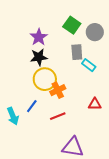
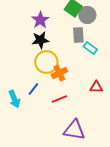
gray circle: (95, 32) -> (87, 15), moved

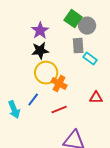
orange cross: (59, 73) -> (59, 84), turned -35

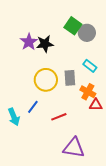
purple star: (40, 31) -> (29, 42), moved
gray rectangle: (78, 46) -> (70, 78), moved
black star: (40, 51) -> (45, 44), moved
orange cross: (59, 84) -> (88, 92), moved

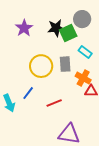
green square: (73, 26) -> (68, 33), moved, turned 30
black star: (45, 44) -> (56, 28), moved

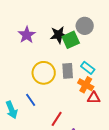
cyan rectangle: (85, 52) -> (88, 68), moved
blue line: (28, 93) -> (31, 100), turned -72
red line: (54, 103) -> (57, 119), moved, turned -35

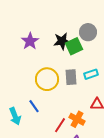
cyan rectangle: (88, 68) -> (91, 74), turned -56
orange cross: (86, 85) -> (77, 119), moved

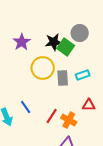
green square: (74, 46) -> (66, 47), turned -30
yellow circle: (47, 79) -> (43, 68), moved
red line: (60, 125) -> (52, 116), moved

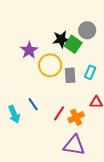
purple star: (22, 42) -> (29, 50), moved
cyan rectangle: (83, 75) -> (90, 72), turned -48
orange cross: (69, 120) -> (76, 117), turned 35

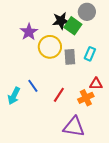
cyan arrow: (14, 114) -> (14, 96), turned 48
orange cross: (76, 117) -> (86, 98), moved

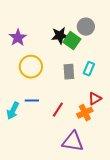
purple star: (29, 32) -> (18, 38), moved
yellow circle: (50, 47) -> (31, 67), moved
red triangle: (96, 84) -> (95, 99), turned -32
blue line: (33, 86) -> (32, 101), turned -56

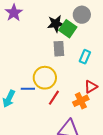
purple star: (18, 38) -> (14, 13), moved
yellow circle: (31, 67) -> (45, 78), moved
gray rectangle: (69, 72) -> (59, 49), moved

